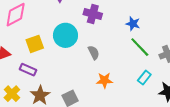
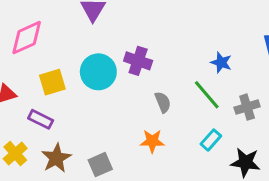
purple cross: (93, 14) -> (138, 61), moved
blue star: (133, 24) -> (221, 62), moved
gray semicircle: (94, 53) -> (163, 102), moved

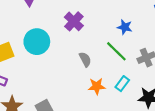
purple cross: (138, 61) -> (74, 21), moved, turned 30
orange star: (152, 141) -> (97, 86), moved

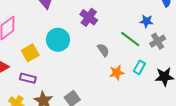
blue star: (125, 27) -> (146, 21), moved

